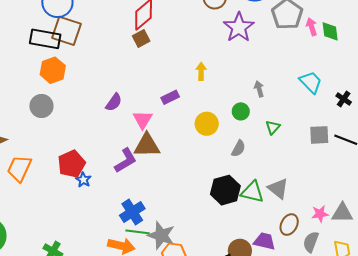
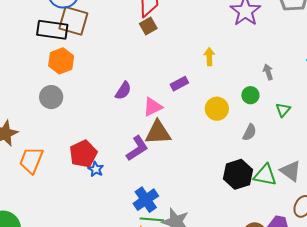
pink triangle: (143, 120) -> (153, 107), turned 35

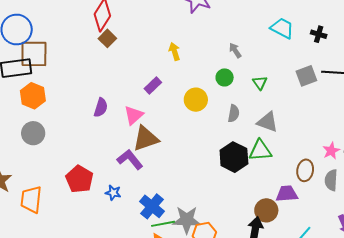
purple L-shape: (137, 148) -> (130, 159), turned -80
blue star: (96, 169) -> (113, 193), moved
gray triangle: (291, 171) -> (268, 122), moved

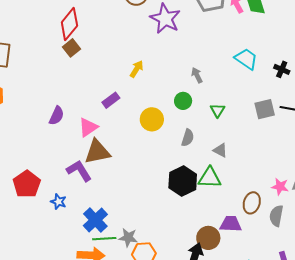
yellow arrow: (174, 51) -> (137, 69), turned 42
gray triangle: (268, 122) -> (220, 150), size x0.7
pink star: (331, 151) -> (280, 187), turned 30
gray star: (187, 220) -> (128, 238), size x0.7

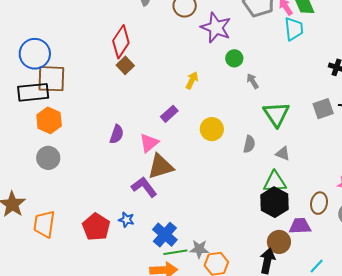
cyan trapezoid: (246, 59) -> (294, 29), moved, turned 55
green circle: (183, 101) -> (234, 58), moved
green triangle: (218, 110) -> (276, 114), size x1.8
black hexagon: (183, 181) -> (274, 202), moved
red pentagon: (27, 184) -> (96, 227), moved

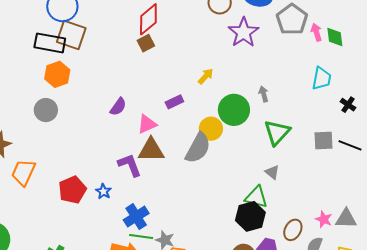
cyan trapezoid: (294, 29) -> (322, 78), moved
green circle: (234, 58) -> (234, 110), moved, size x1.8
gray semicircle: (249, 144) -> (198, 148), moved, size x1.8

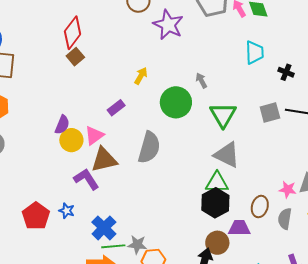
yellow circle: (211, 129) -> (71, 140), moved
gray triangle: (272, 172) -> (227, 155), size x1.8

